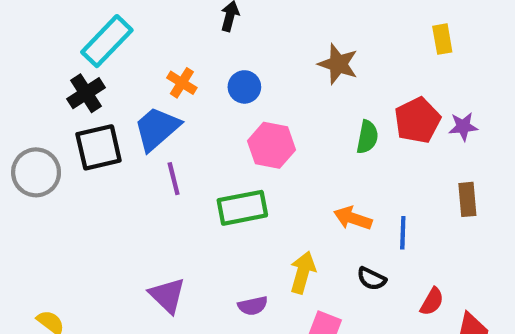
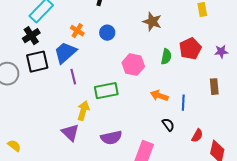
purple star: (463, 127) -> (221, 52), moved
pink hexagon: (271, 145) -> (133, 65), moved
yellow arrow: (303, 272) -> (83, 111), moved
black semicircle: (372, 279) -> (168, 125), turned -152
purple semicircle: (253, 306) -> (111, 138), size x1.5

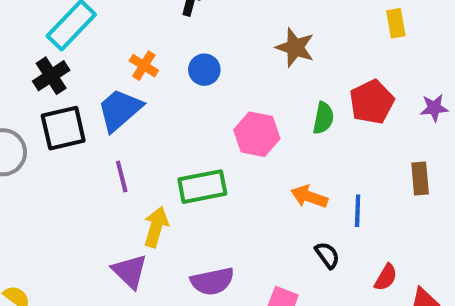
purple line: (73, 77) -> (122, 176), moved

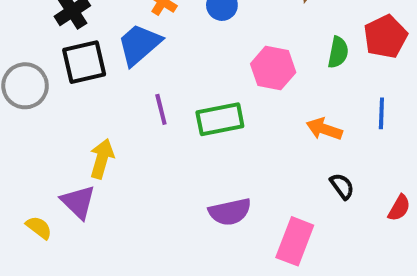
purple line: (122, 176) -> (161, 109), moved
blue line: (358, 211) -> (381, 113), moved
yellow arrow: (156, 227) -> (102, 159), moved
purple triangle: (130, 271) -> (78, 202), moved

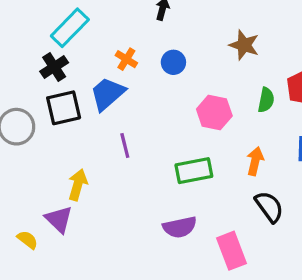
green rectangle: (220, 119) -> (194, 171), moved
orange arrow: (324, 129) -> (255, 161), turned 84
black semicircle: (342, 186) -> (269, 207), size x1.5
pink rectangle: (295, 241) -> (232, 251), turned -42

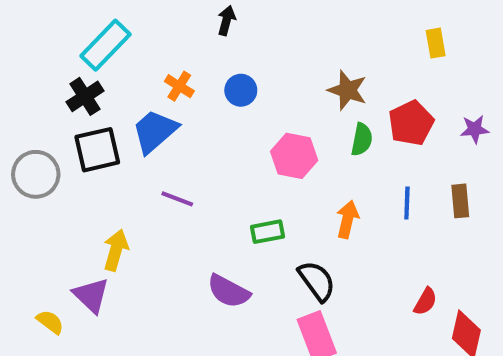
brown star: (244, 45) -> (347, 90), moved
purple line: (125, 145) -> (177, 199), turned -55
green rectangle: (194, 171) -> (267, 232), size x0.7
black semicircle: (269, 207) -> (317, 281), moved
purple semicircle: (180, 227) -> (229, 291), moved, turned 40

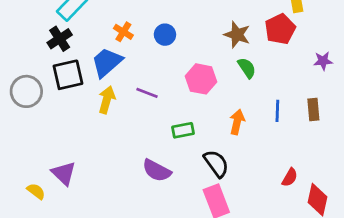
red pentagon: (411, 123) -> (280, 29), moved
green semicircle: (362, 139) -> (247, 68), turned -45
purple line: (177, 199) -> (147, 93), moved
yellow arrow: (116, 250) -> (107, 100), moved

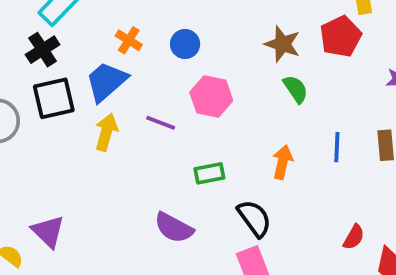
pink hexagon: (201, 79) -> (211, 97), moved

